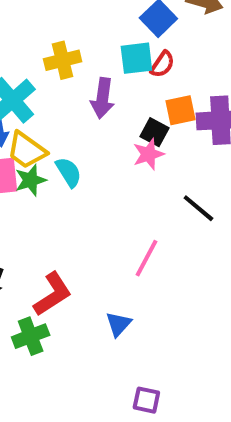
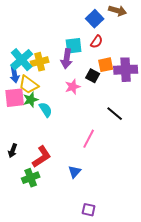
cyan square: (136, 58) -> (74, 46), moved
yellow cross: (63, 60) -> (40, 62), moved
pink star: (148, 154) -> (73, 87), moved
cyan semicircle: (69, 172) -> (46, 110), moved

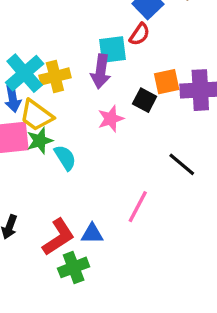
red semicircle: (97, 42) -> (139, 34), moved
blue triangle: (75, 172) -> (92, 234), moved, turned 48
green cross: (31, 178) -> (74, 267), moved

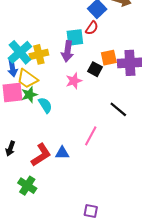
green cross: (74, 267) -> (27, 186), moved, turned -36

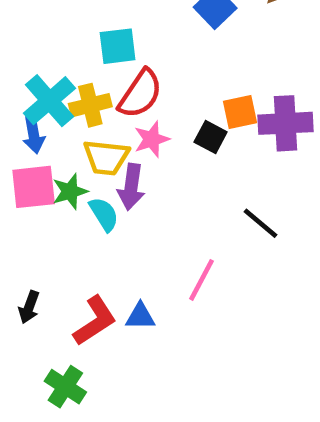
red semicircle: (92, 28) -> (140, 94), moved, size x1.6
cyan square: (75, 37) -> (118, 46), moved
purple arrow: (67, 51) -> (131, 187), moved
yellow trapezoid: (27, 79) -> (106, 157), moved, turned -30
pink star: (74, 81) -> (152, 139), moved

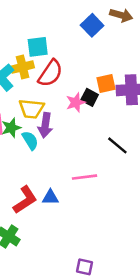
yellow cross: (90, 105) -> (23, 67), moved
pink star: (152, 139) -> (76, 102), moved
pink line: (202, 280) -> (85, 177), turned 55

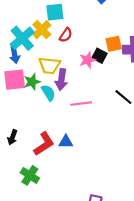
yellow cross: (23, 67) -> (42, 30), turned -30
red semicircle: (50, 73) -> (66, 35), size x0.6
pink line: (85, 177) -> (81, 104), moved

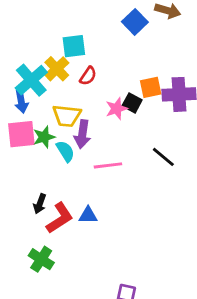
black arrow: (12, 137) -> (40, 204), moved

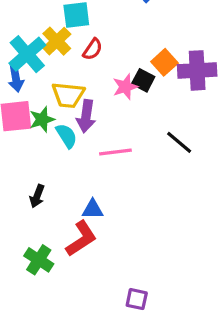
orange square: (151, 87) -> (164, 62), turned -30
red L-shape: (60, 218) -> (81, 239), moved

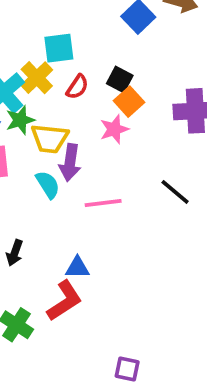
orange square: (164, 62) -> (129, 102), moved
black square: (143, 80) -> (120, 79), moved
green star: (42, 119) -> (20, 120), moved

